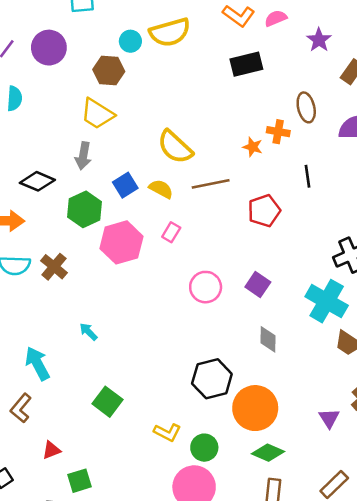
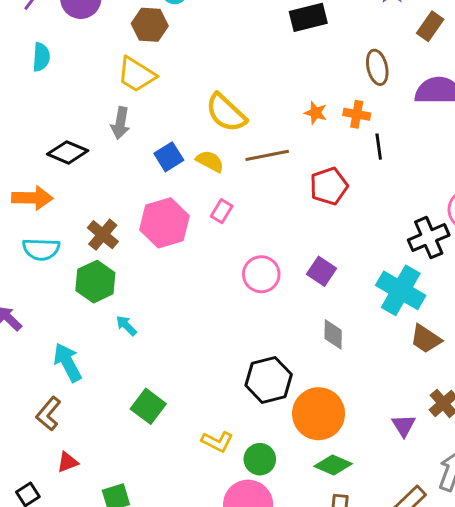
orange cross: (278, 132) -> (357, 114), moved
green hexagon: (85, 209) -> (95, 282), moved
brown cross: (54, 267) -> (103, 235), moved
red triangle: (51, 450) -> (68, 462), moved

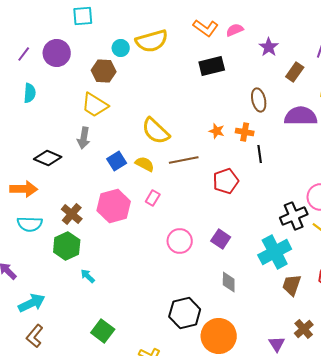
cyan cross: (401, 290) -> (275, 252), turned 32
brown trapezoid: (426, 339) -> (292, 285), turned 75
cyan arrow: (68, 362) -> (32, 303), moved, turned 92

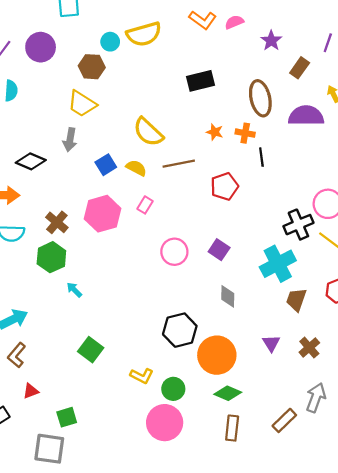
black rectangle: (212, 66) -> (201, 81), moved
brown ellipse: (259, 100) -> (260, 98), size x1.4
purple triangle: (277, 344) -> (271, 343), moved

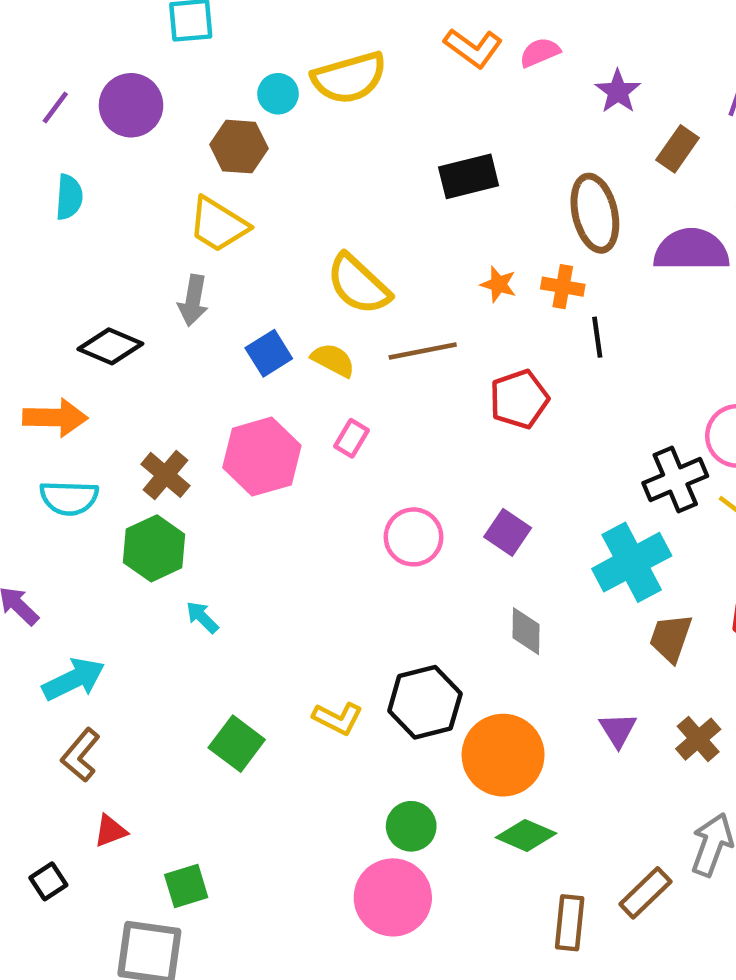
yellow L-shape: (142, 376) -> (338, 718), moved
brown rectangle: (232, 428) -> (570, 923), moved

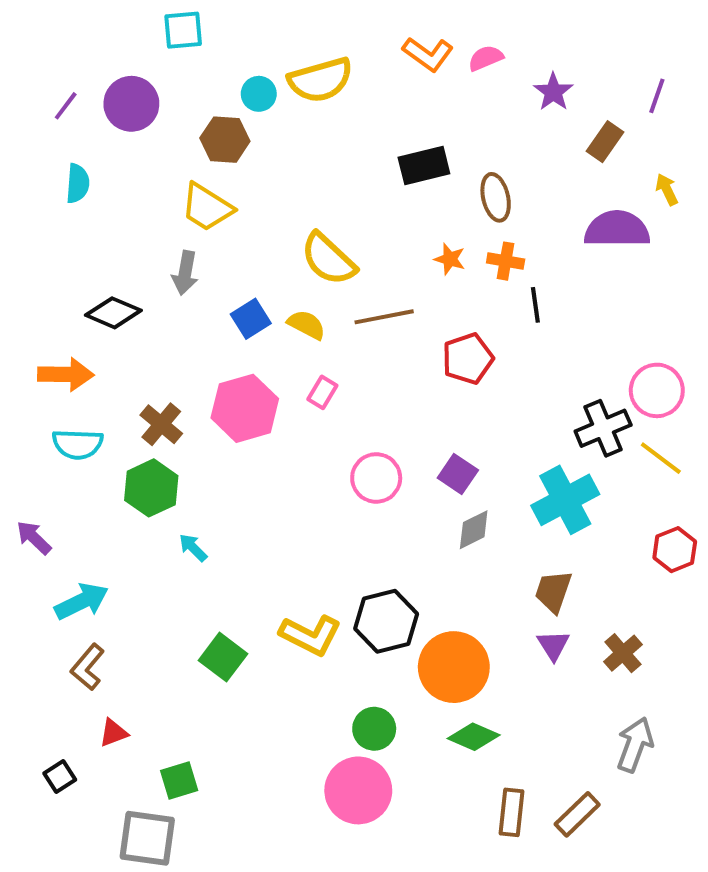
brown ellipse: (595, 213) -> (496, 197), moved, size x0.7
gray diamond: (526, 631) -> (474, 530), moved, turned 63
brown trapezoid: (671, 638) -> (553, 591), moved
yellow L-shape: (338, 718) -> (310, 635), size x1.4
brown rectangle: (645, 893) -> (577, 814), moved

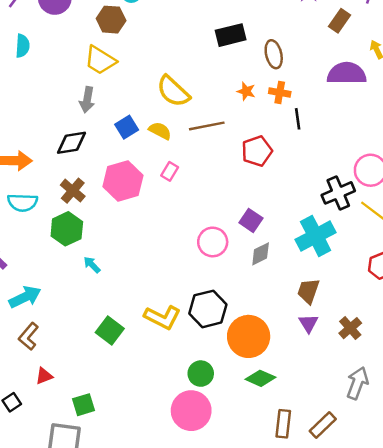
black diamond: (113, 313) -> (72, 143), moved, turned -32
pink circle: (376, 478) -> (213, 242), moved

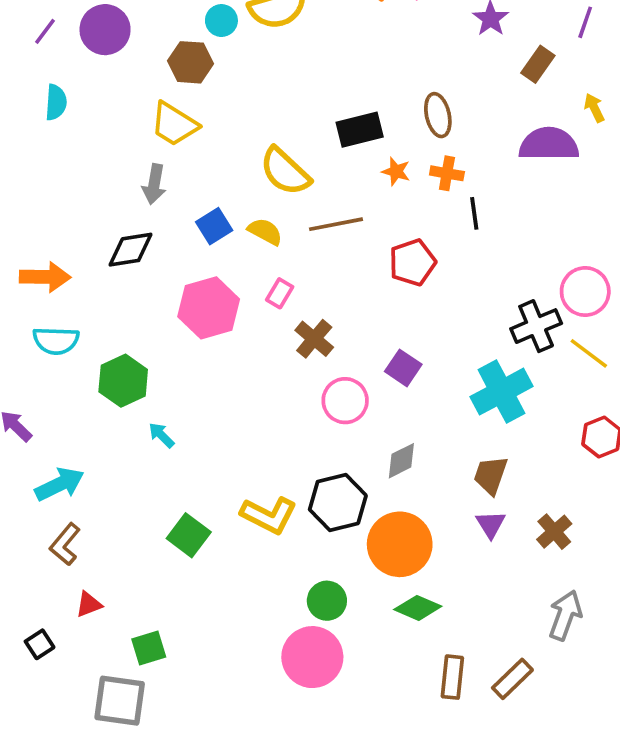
black rectangle: (231, 35) -> (360, 130), moved
brown cross: (73, 191) -> (314, 339), moved
gray diamond: (261, 254) -> (401, 461), moved

